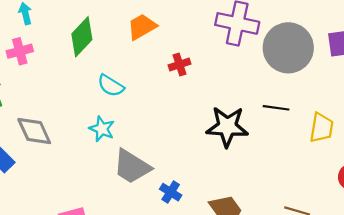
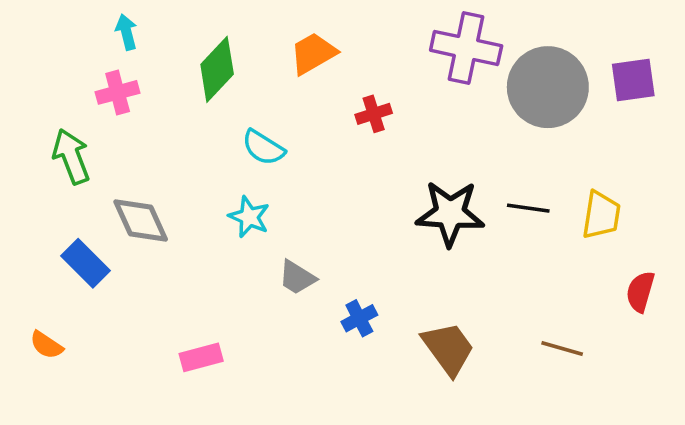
black line: (276, 108) -> (528, 208), moved
gray trapezoid: (132, 167) -> (297, 277), size x0.6
blue cross: (171, 192) -> (359, 318), turned 30

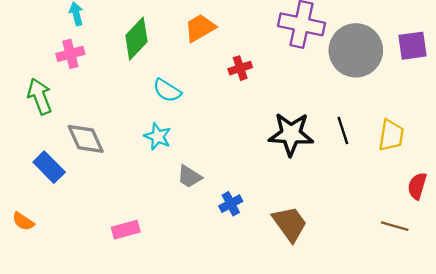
black line: (528, 208) -> (343, 131), turned 64
brown line: (562, 349) -> (395, 226), moved

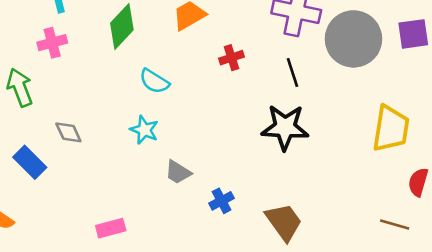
black line: (343, 131) -> (292, 73), moved
yellow trapezoid: (391, 135) -> (391, 129), size x1.4
gray diamond: (86, 139) -> (68, 132), size x0.7

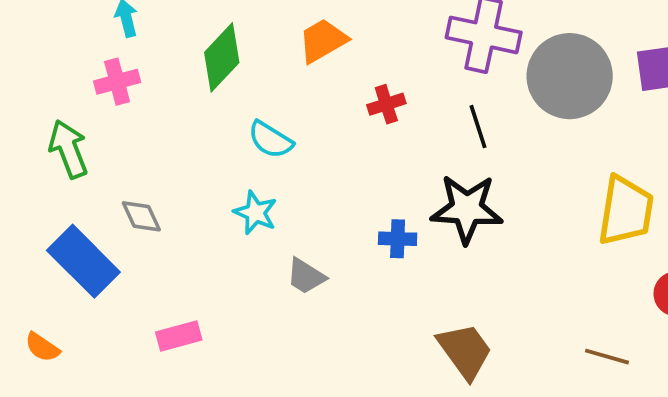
blue rectangle: (30, 162) -> (83, 261), size x1.4
blue cross: (222, 201) -> (398, 239), moved, turned 30
brown line: (395, 224) -> (607, 357), moved
pink rectangle: (111, 228) -> (179, 336), moved

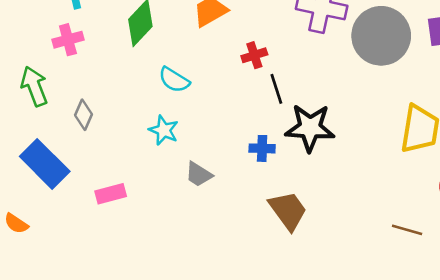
black line: (478, 127) -> (276, 89), moved
gray diamond: (141, 216) -> (83, 115), moved, turned 48
pink rectangle: (179, 336) -> (111, 194), moved
brown trapezoid: (465, 351) -> (288, 211), moved

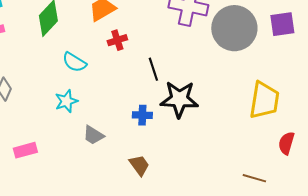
red cross: (254, 55) -> (117, 40), moved
cyan star: (164, 130) -> (66, 101), turned 30
brown trapezoid: (288, 211) -> (139, 165), moved, size x0.7

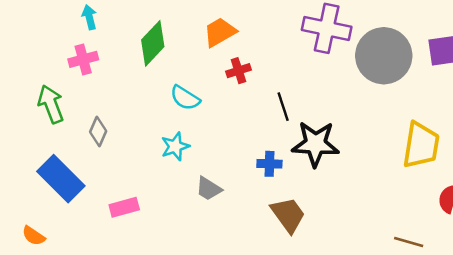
brown trapezoid: (139, 165) -> (288, 215), moved, size x1.4

